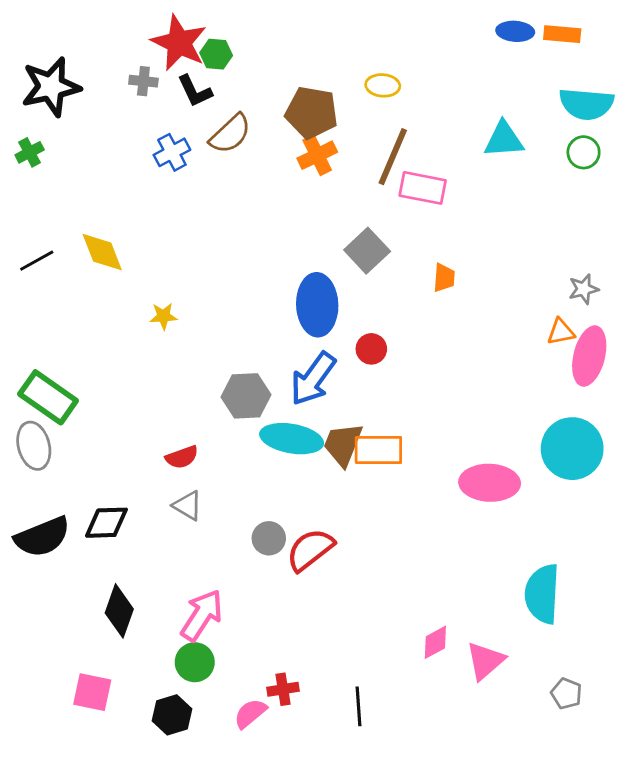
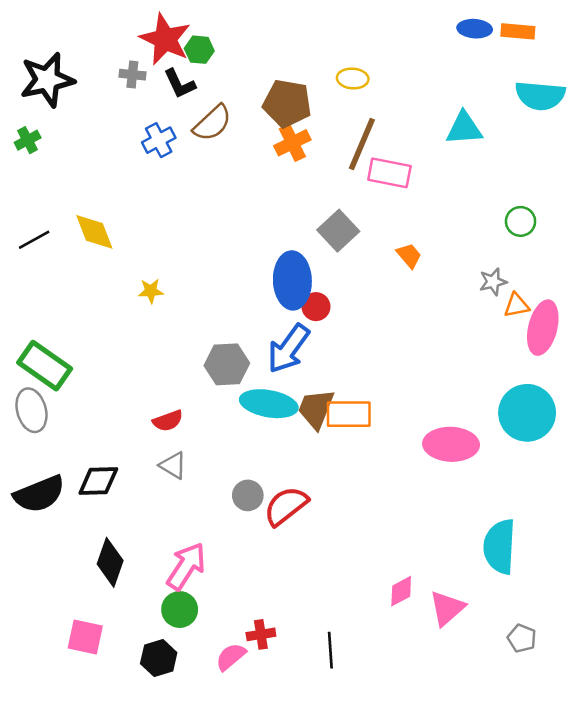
green circle: (584, 152) -> (521, 221), moved
orange trapezoid: (444, 278) -> (409, 256), turned -44
gray star: (584, 289) -> (493, 282), moved
red circle: (371, 349) -> (316, 307), moved

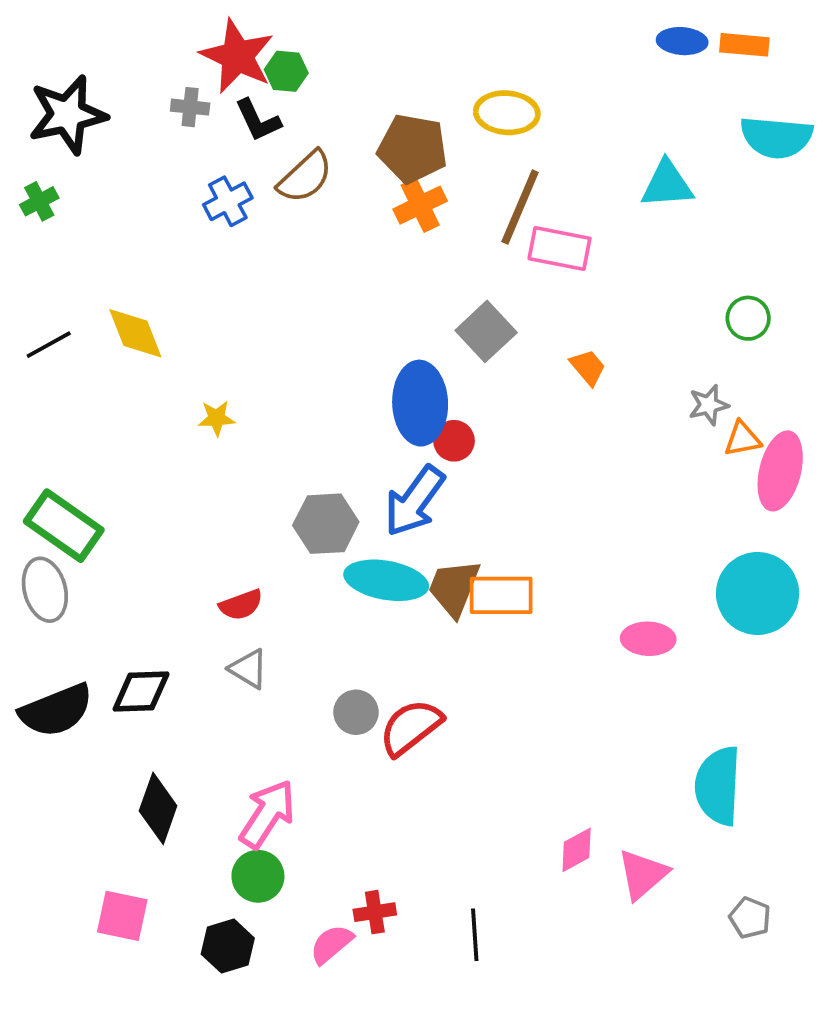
yellow ellipse: (353, 79) -> (507, 113), size x1.4
pink ellipse: (451, 444) -> (648, 639), size x0.7

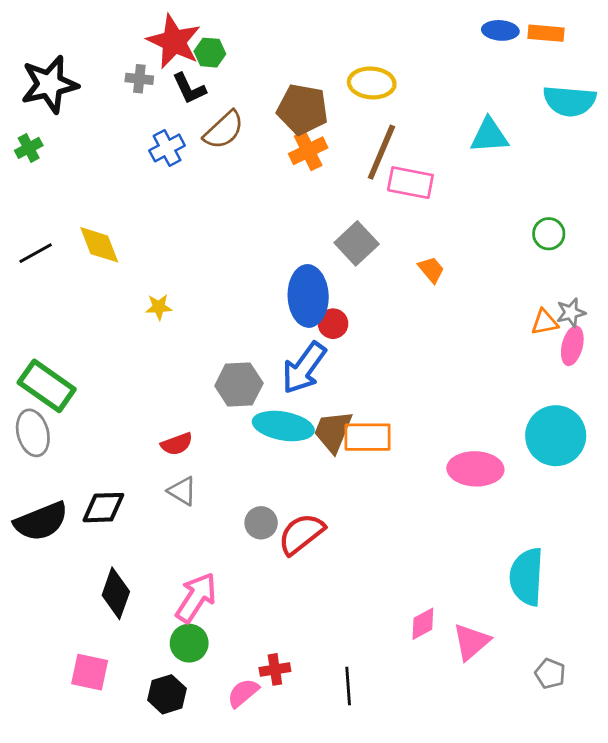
gray star: (709, 405) -> (571, 313), moved
pink ellipse: (780, 471) -> (572, 346), size x0.7
pink ellipse: (648, 639) -> (475, 469), size x1.4

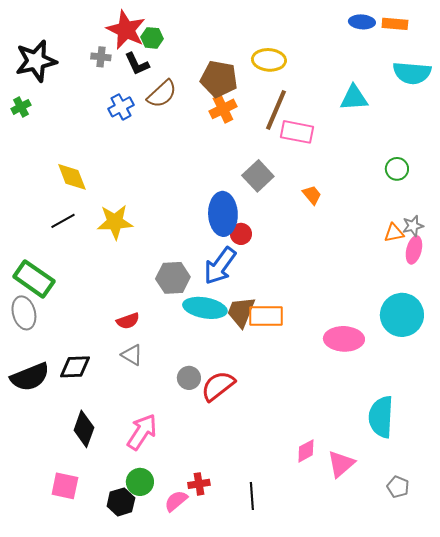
black line: (36, 253) -> (63, 221), moved
yellow star: (159, 307) -> (115, 222), size x1.8
green circle: (189, 643) -> (140, 482), moved

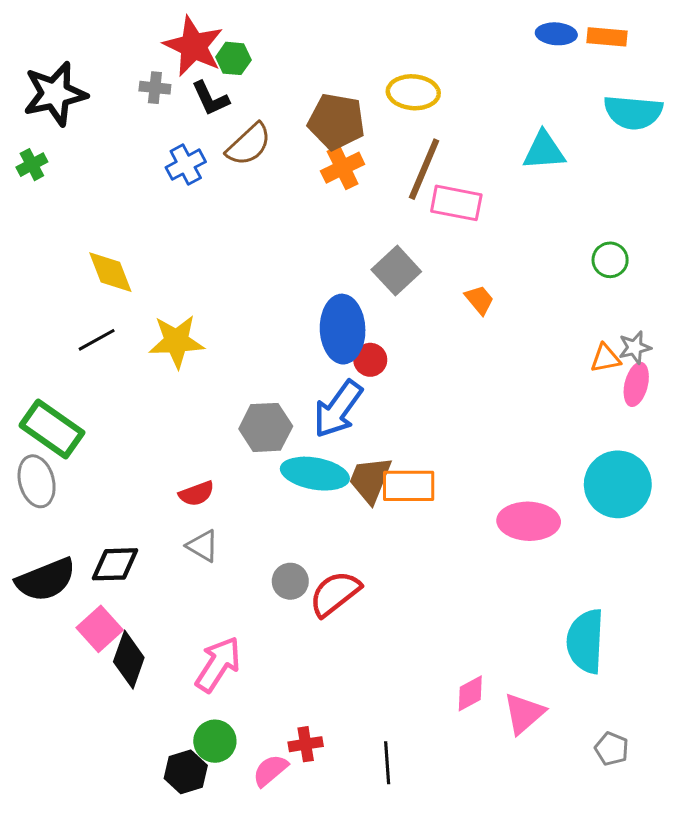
pink square: (65, 486) -> (100, 629), moved, turned 36

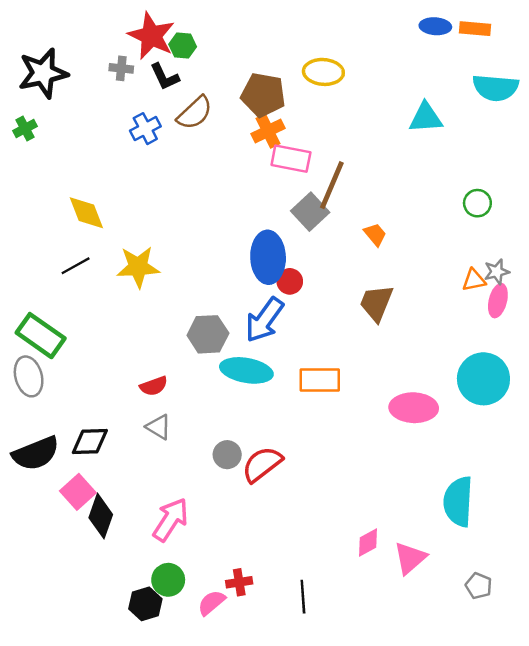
brown line: (424, 169) -> (332, 185), moved
pink rectangle: (456, 203) -> (291, 159), moved
brown trapezoid: (370, 480) -> (376, 303), moved

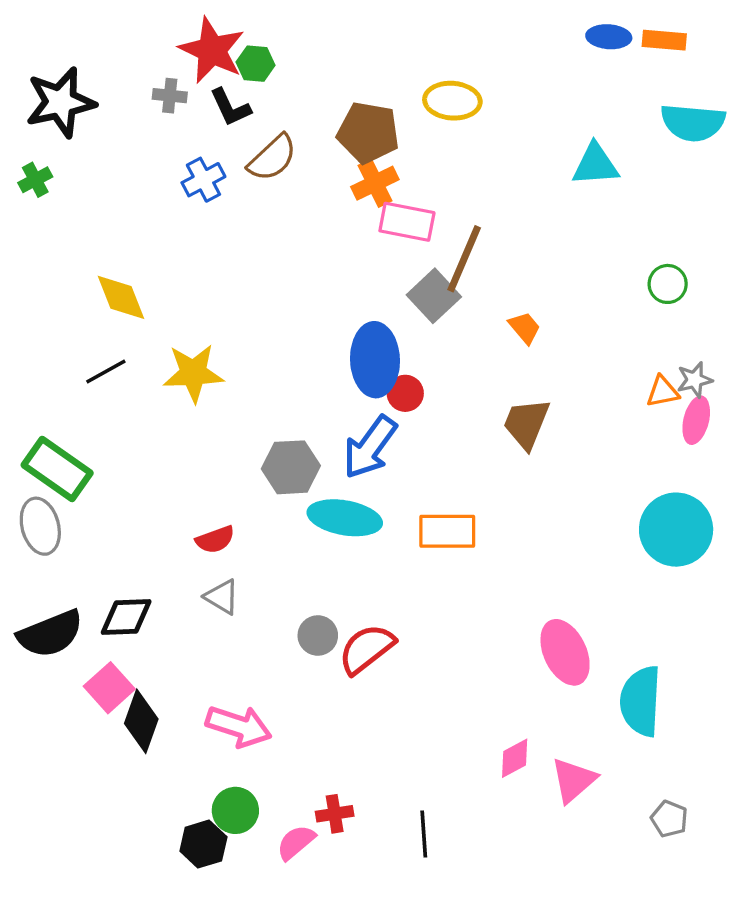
pink ellipse: (414, 408) -> (565, 652), moved, turned 63
pink arrow: (171, 520) -> (239, 726), turned 75

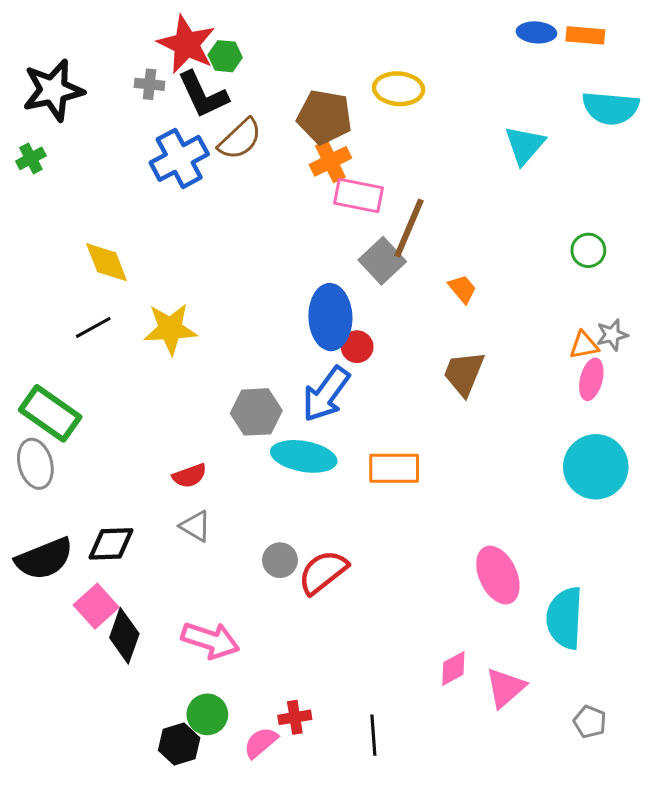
black L-shape: (230, 107) -> (203, 95), size x1.4
cyan triangle: (595, 165) -> (525, 145), turned -45
blue cross: (203, 180) -> (179, 158), size x1.5
pink ellipse: (696, 420) -> (591, 379), moved

